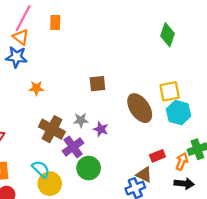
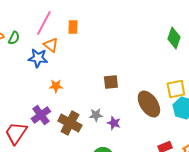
orange triangle: (21, 37) -> (51, 45), moved
purple cross: (73, 147) -> (41, 115), moved

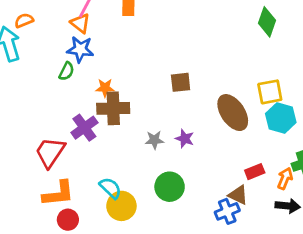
green semicircle: (14, 38) -> (67, 71), moved
orange triangle: (51, 45) -> (80, 23), moved
gray star: (96, 115) -> (154, 140), moved
brown cross: (70, 123) -> (113, 108), moved, turned -30

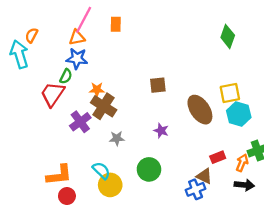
orange semicircle: (24, 20) -> (31, 35), turned -40
orange triangle: (80, 23) -> (77, 38), turned -49
brown cross: (113, 108) -> (104, 106), turned 35
gray star: (154, 140) -> (117, 138), moved
red trapezoid: (50, 152) -> (53, 94), moved

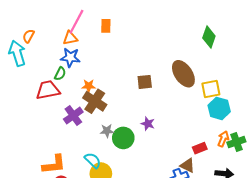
red trapezoid: (53, 94) -> (48, 90), turned 45
brown ellipse: (200, 110) -> (183, 74), moved
orange arrow: (242, 163) -> (223, 139), moved
green circle: (149, 169) -> (123, 138), moved

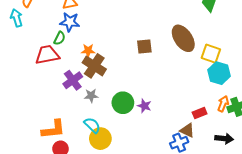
cyan arrow: (17, 53) -> (17, 18), size x0.7
yellow square: (211, 89) -> (211, 54), turned 30
purple star: (148, 124) -> (144, 106), moved
gray star: (107, 131) -> (91, 96), moved

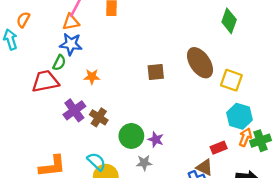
brown cross: (94, 66) -> (99, 117), moved, size x0.7
cyan hexagon: (219, 73) -> (240, 116), moved
gray star: (91, 96) -> (144, 163), moved

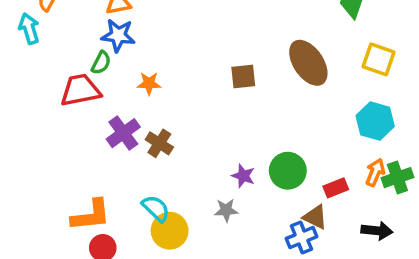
yellow square: (231, 80) -> (379, 59), moved
cyan hexagon: (240, 116) -> (375, 121), moved
green circle: (131, 136) -> (288, 171), moved

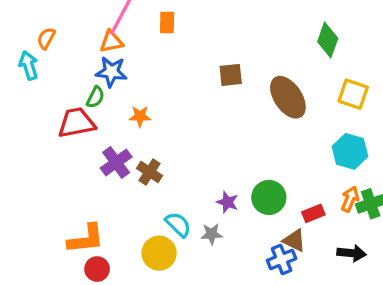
brown square: (243, 76) -> (231, 75), moved
cyan semicircle: (156, 208) -> (178, 224), moved

